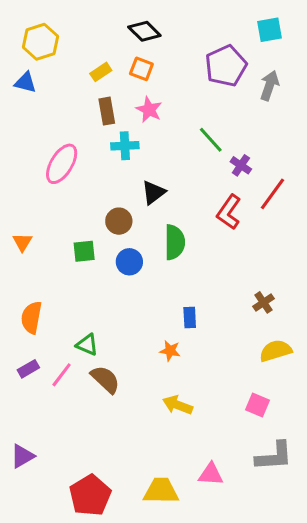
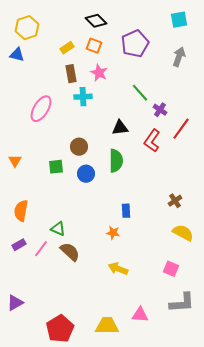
purple pentagon: (226, 66) -> (135, 44), moved
black triangle: (154, 192) -> (120, 128), moved, turned 30
yellow semicircle: (276, 351) -> (183, 233), turned 45

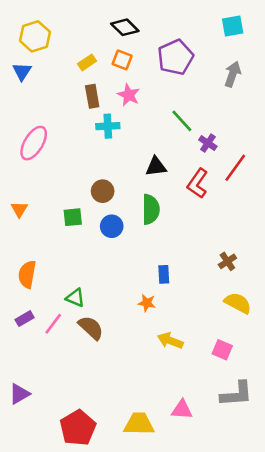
blue triangle: (17, 55) -> (22, 72), turned 49
pink ellipse: (41, 109) -> (34, 143), moved
yellow arrow: (118, 269) -> (170, 341), moved

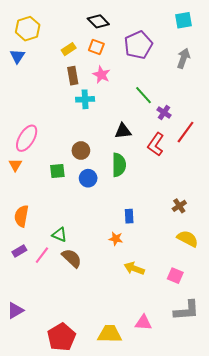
pink ellipse: (34, 143) -> (27, 138), moved

